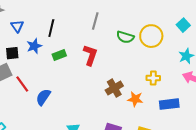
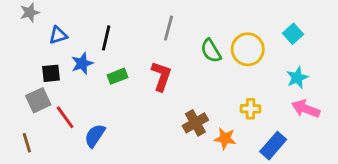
blue triangle: (17, 26) -> (58, 35), turned 48
green semicircle: (125, 37) -> (211, 51), turned 42
blue rectangle: (169, 104) -> (273, 146), turned -42

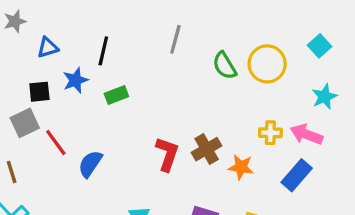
red L-shape: (161, 76) -> (167, 154), moved
pink arrow: (306, 109) -> (306, 134), moved

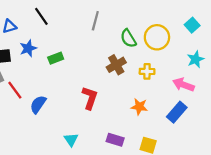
black line: (103, 51) -> (41, 16), moved, turned -48
yellow cross: (270, 133) -> (147, 71), moved
brown cross: (207, 149) -> (116, 65), moved

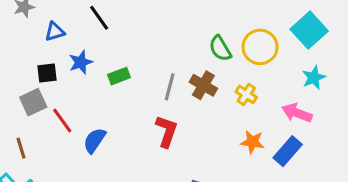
gray line: (95, 21) -> (170, 87), moved
cyan square: (192, 25) -> (309, 30), size x1.6
brown cross: (116, 65) -> (203, 85), turned -30
yellow cross: (147, 71) -> (246, 94), turned 32
orange star: (139, 107) -> (252, 142), moved

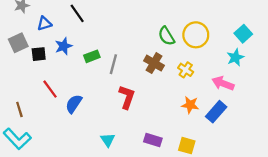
cyan square: (309, 30) -> (243, 34), moved, size x0.7
gray line: (170, 87) -> (113, 64), moved
gray square: (33, 102) -> (18, 43), moved

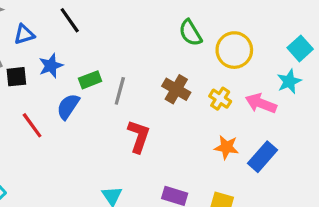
green semicircle: (166, 36) -> (190, 33), moved
pink arrow: (223, 83) -> (261, 103), moved
blue semicircle: (74, 104) -> (68, 106), moved

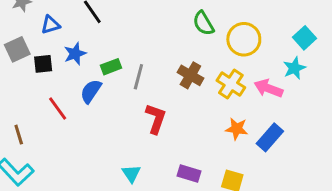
yellow cross: (220, 99) -> (231, 84), size x1.4

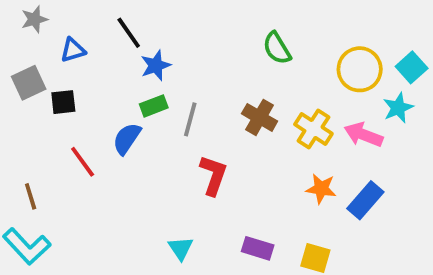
yellow circle: (244, 39) -> (360, 69), moved
blue star: (75, 54) -> (156, 65), moved

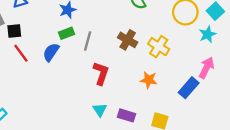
pink arrow: (363, 135) -> (206, 68), moved, turned 95
red line: (83, 162) -> (21, 53), moved
orange star: (321, 189) -> (149, 80), moved
cyan triangle: (181, 248) -> (100, 110), moved

